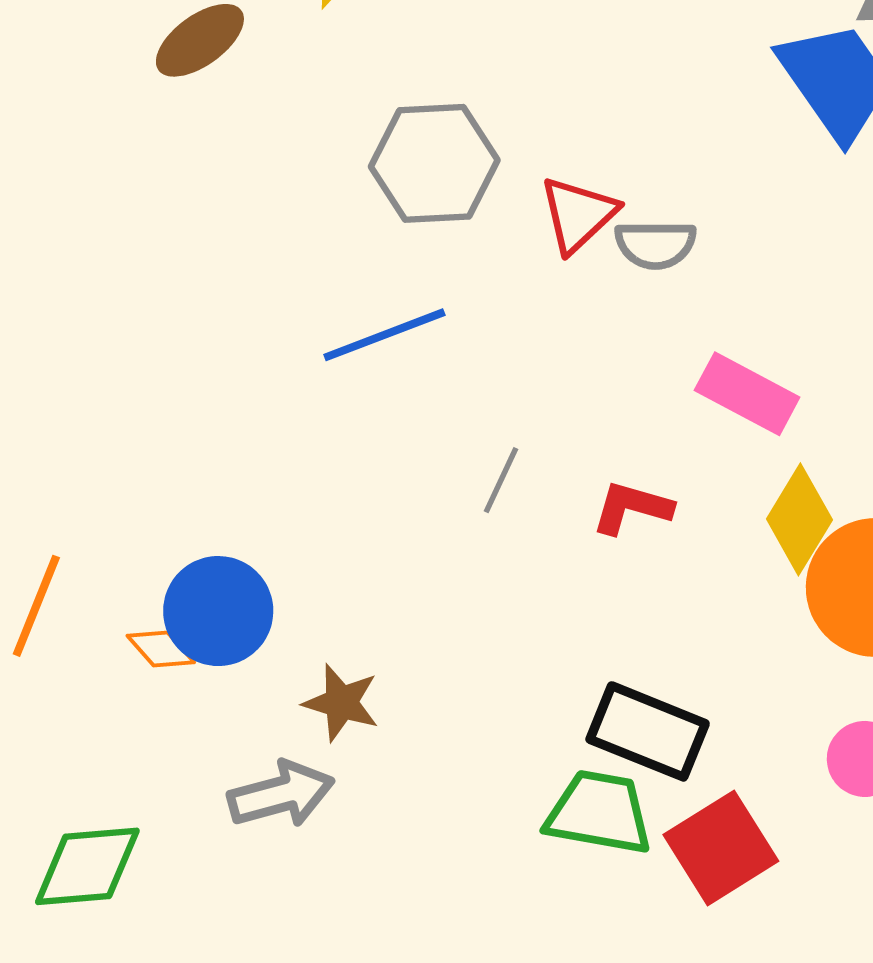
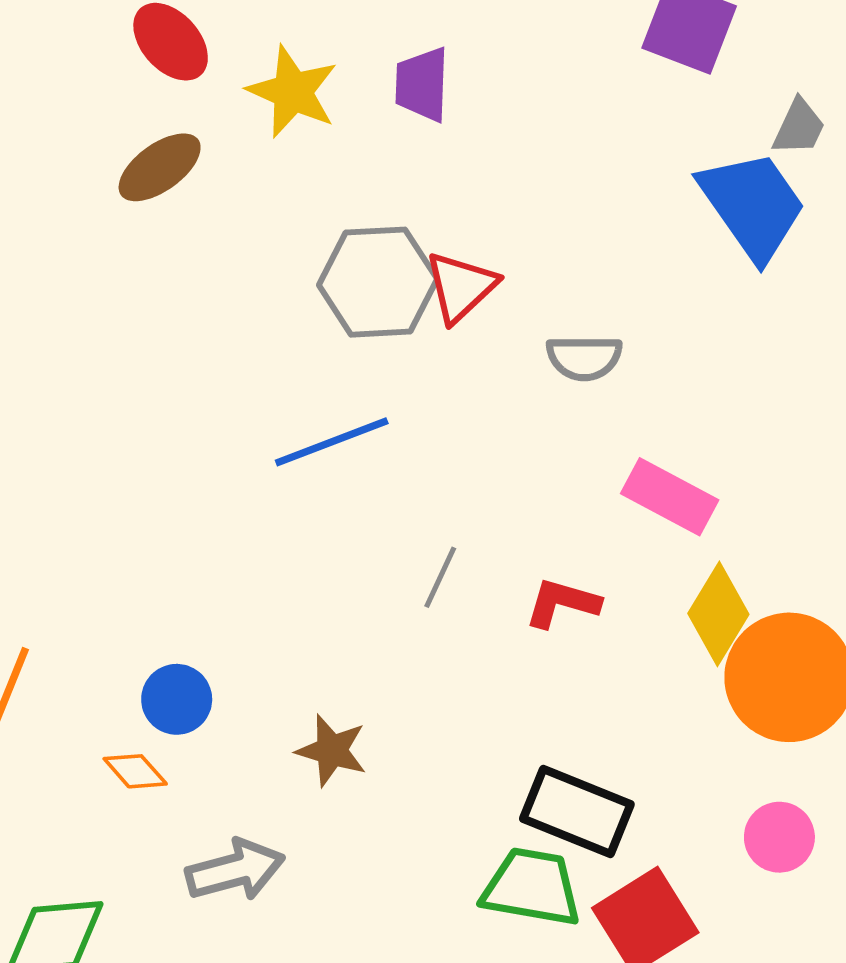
red triangle: (578, 214) -> (461, 287), moved
blue circle: (218, 611) -> (177, 699), size x0.7
orange diamond: (161, 649) -> (135, 771), moved
brown star: (341, 703) -> (332, 751), moved

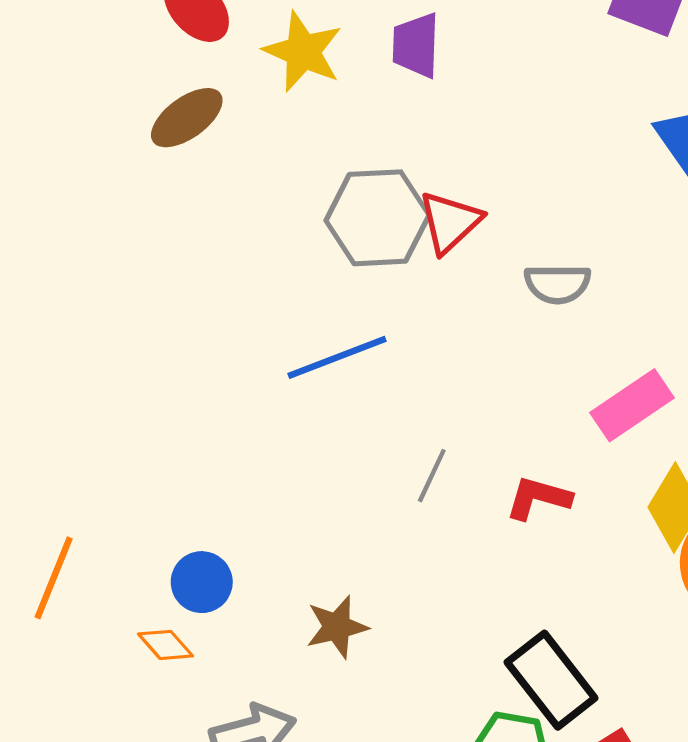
pink rectangle: (670, 497) -> (632, 405), turned -62
brown star: (332, 751) -> (337, 627), turned -30
black rectangle: (577, 812) -> (551, 680), turned 30

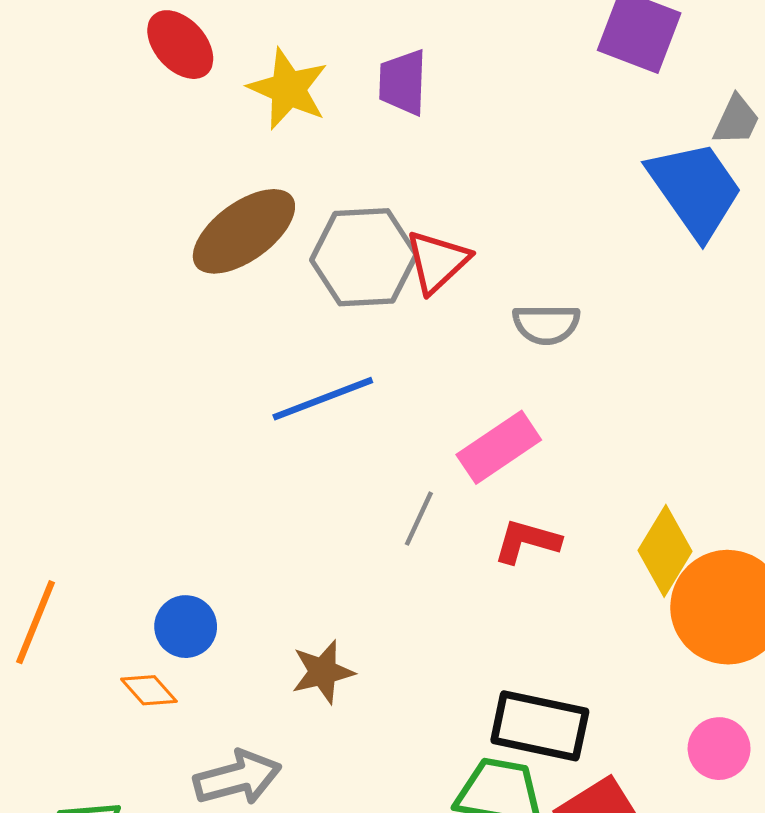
brown ellipse: (187, 118) -> (244, 231), moved, size x1.4
pink rectangle: (632, 405) -> (499, 447), moved
black rectangle: (551, 680) -> (540, 726), turned -40

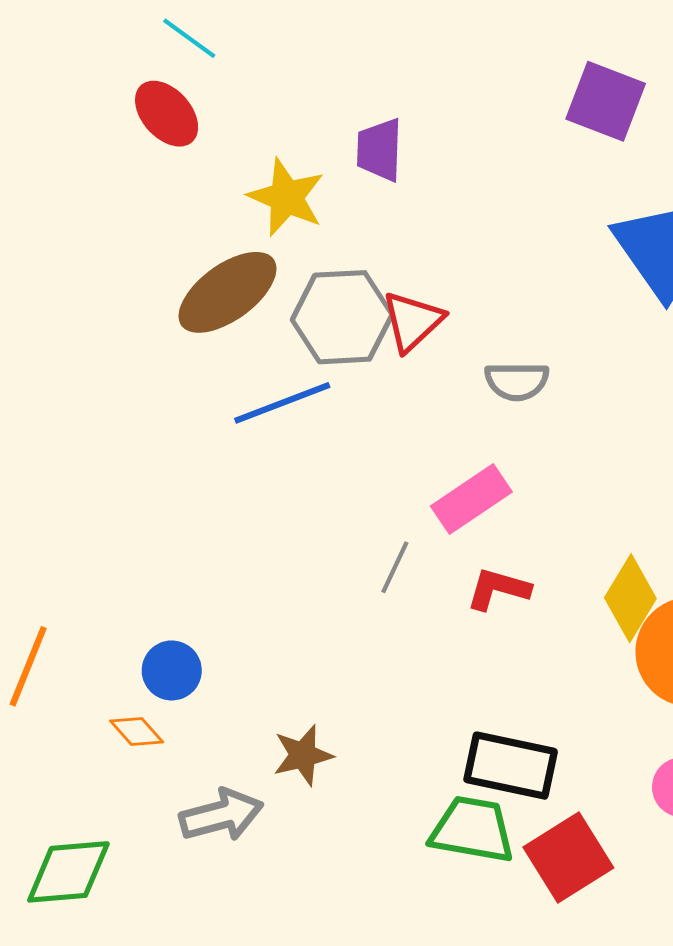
yellow star: (288, 89) -> (286, 197), moved
blue line: (323, 399) -> (282, 403), moved
brown star: (323, 672) -> (303, 755), moved

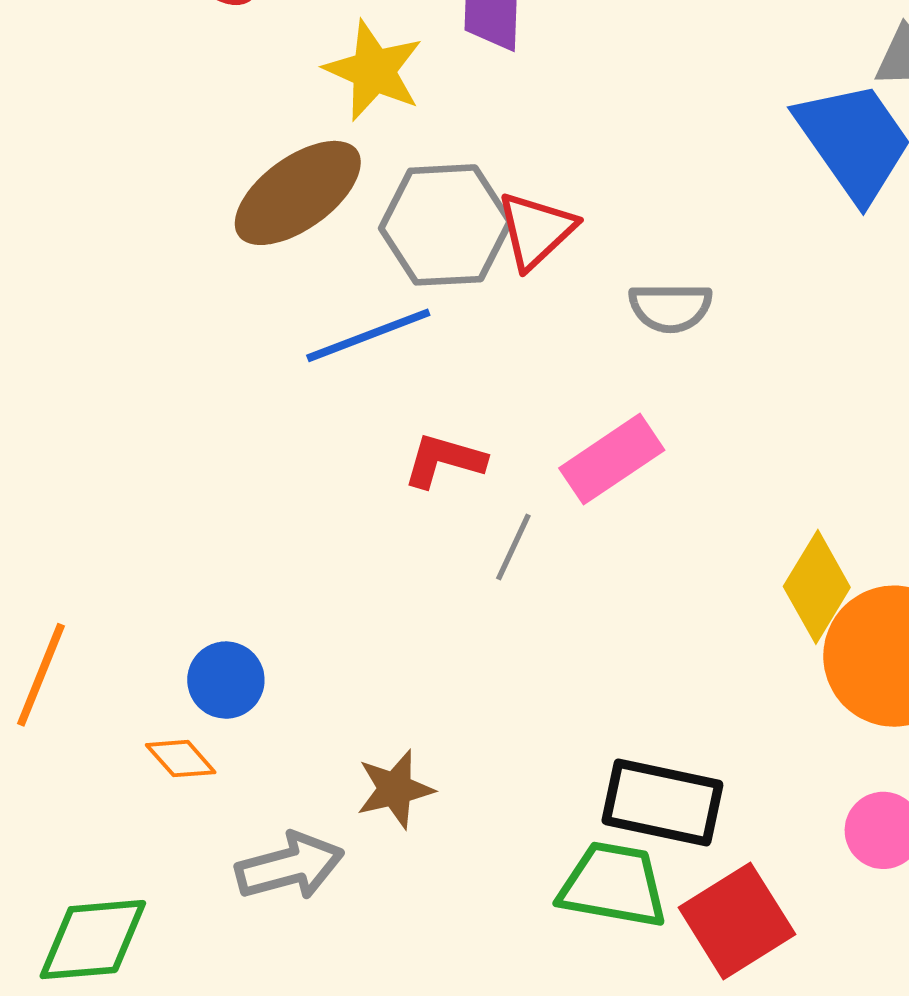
red L-shape: (498, 589) -> (444, 460), moved

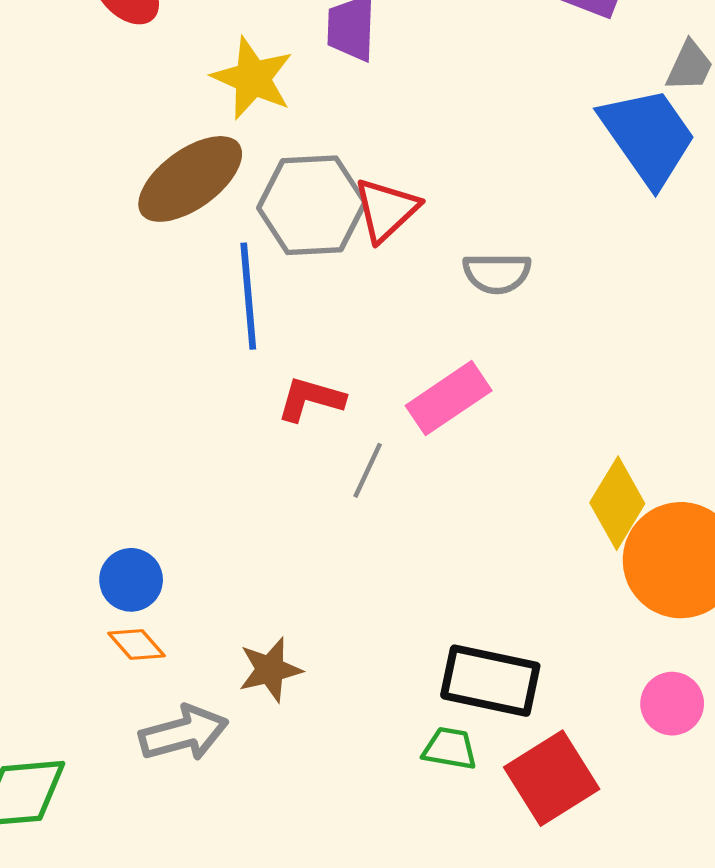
blue line: (368, 335) -> (248, 296), turned -74
orange diamond: (181, 759) -> (137, 644), moved
green trapezoid: (613, 885) -> (450, 749), size x0.6

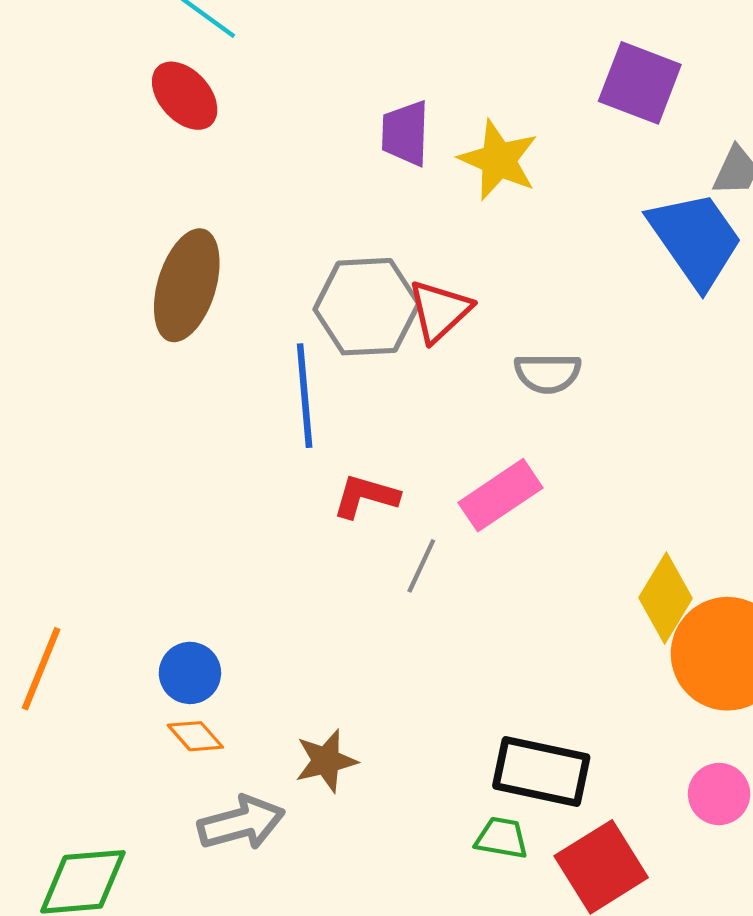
yellow star: (253, 78) -> (498, 160), moved
brown ellipse: (190, 179) -> (187, 285), moved, turned -37

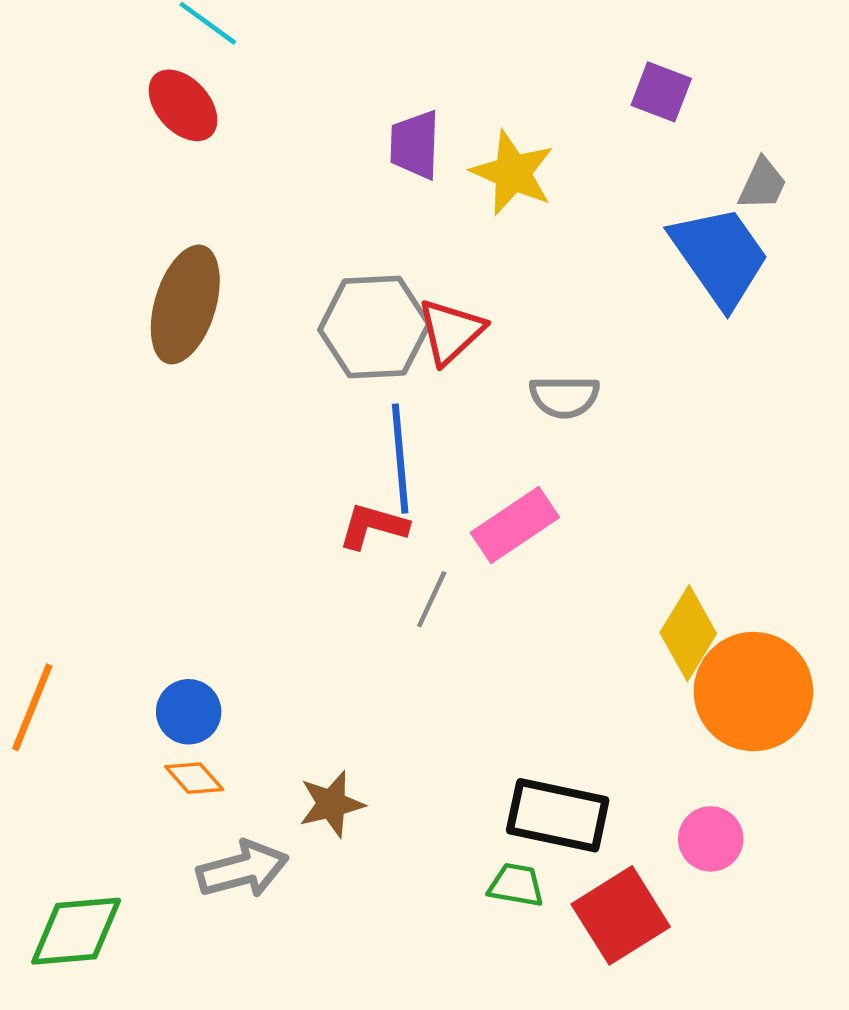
purple square: (640, 83) -> (661, 92), size x0.7
blue line: (305, 396) -> (400, 459), moved
pink circle: (719, 794) -> (711, 839), moved

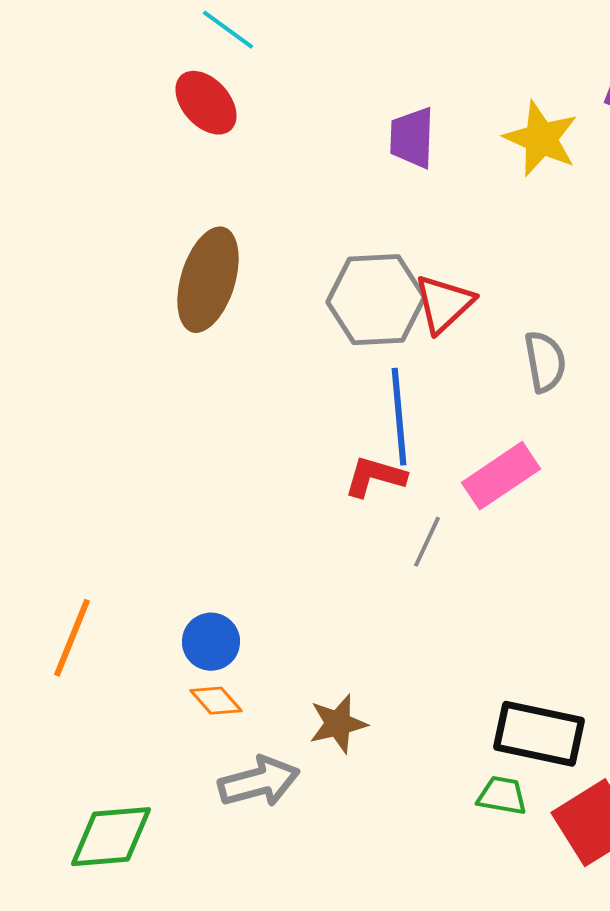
yellow star: (513, 173) -> (541, 139), moved
gray semicircle: (564, 397) -> (545, 362), turned -100

